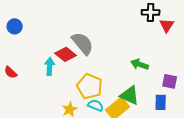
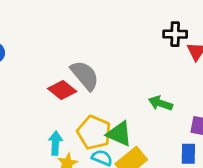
cyan arrow: (50, 66) -> (55, 143), moved
green triangle: (130, 95) -> (119, 134), moved

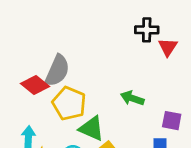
gray semicircle: (85, 75) -> (57, 71), turned 64
yellow pentagon: (94, 132) -> (69, 103), moved

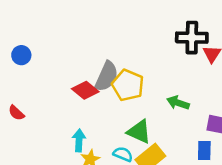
black cross: (147, 30) -> (192, 38), size x1.4
yellow pentagon: (69, 103) -> (128, 85), moved

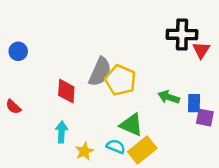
red diamond: (85, 90) -> (66, 91), moved, turned 55
cyan arrow: (79, 140) -> (62, 132), moved
blue rectangle: (204, 150) -> (194, 103), moved

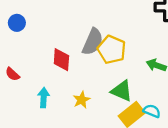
cyan arrow: (62, 132) -> (44, 98), moved
cyan semicircle: (116, 146) -> (152, 111), moved
yellow star: (84, 151) -> (82, 100), moved

